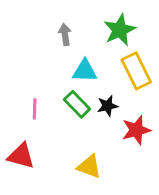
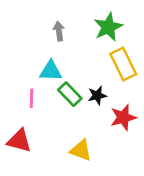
cyan triangle: (85, 71) -> (51, 71), moved

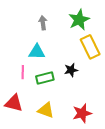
green rectangle: (70, 94) -> (45, 78), moved, turned -60
red star: (123, 117) -> (82, 113), moved
yellow triangle: (81, 150) -> (46, 110), moved

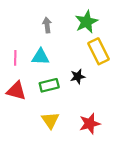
pink line: (23, 72) -> (15, 58), moved
red triangle: (14, 103) -> (16, 91), moved
yellow triangle: (46, 110) -> (50, 120), turned 36

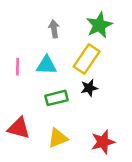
yellow rectangle: (98, 51) -> (87, 59), moved, turned 60
red triangle: (16, 91) -> (19, 128), moved
yellow triangle: (50, 120) -> (58, 138), turned 42

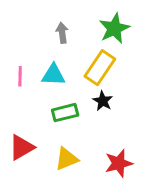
black star: (89, 88) -> (103, 101), turned -30
red triangle: (19, 128) -> (22, 147), turned -45

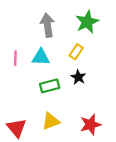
gray arrow: (62, 33) -> (47, 25), size x1.5
yellow rectangle: (100, 68) -> (76, 52), size x0.6
red triangle: (22, 147) -> (17, 128), moved, turned -40

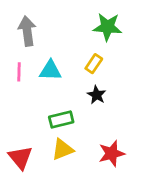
green star: (87, 22) -> (107, 27), turned 30
gray arrow: (47, 25) -> (27, 31), moved
green rectangle: (50, 86) -> (61, 119), moved

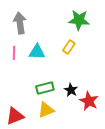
black star: (97, 95) -> (71, 90), moved
red star: (112, 153) -> (89, 101), moved, turned -30
red triangle: (20, 158) -> (15, 116), turned 48

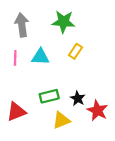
green star: (79, 20) -> (63, 22), moved
yellow triangle: (46, 110) -> (61, 120), moved
red triangle: (15, 116) -> (16, 112), moved

